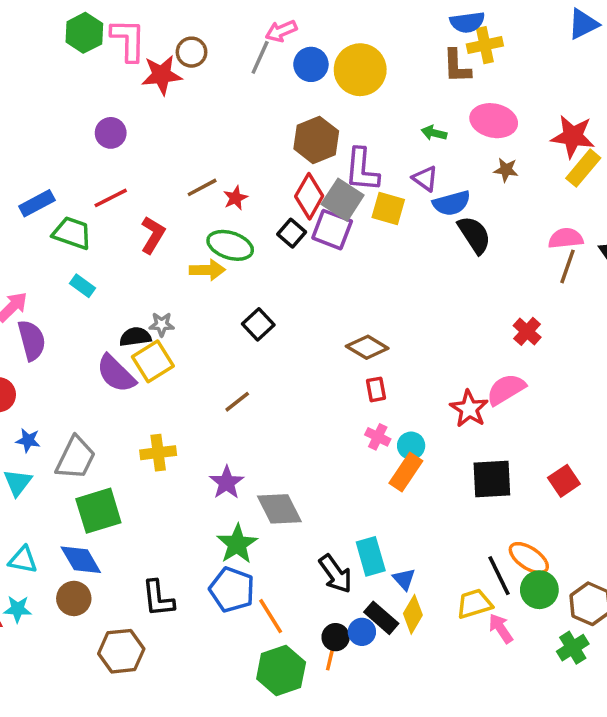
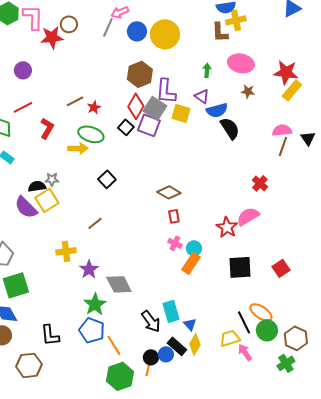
green arrow: (434, 133) -> (207, 70), turned 80
yellow cross: (158, 453) -> (66, 251), moved

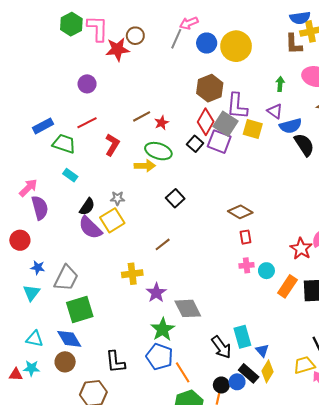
black semicircle: (37, 186) -> (87, 207), moved, turned 132
pink cross: (175, 243) -> (247, 265), turned -32
orange rectangle: (191, 263) -> (287, 286), moved

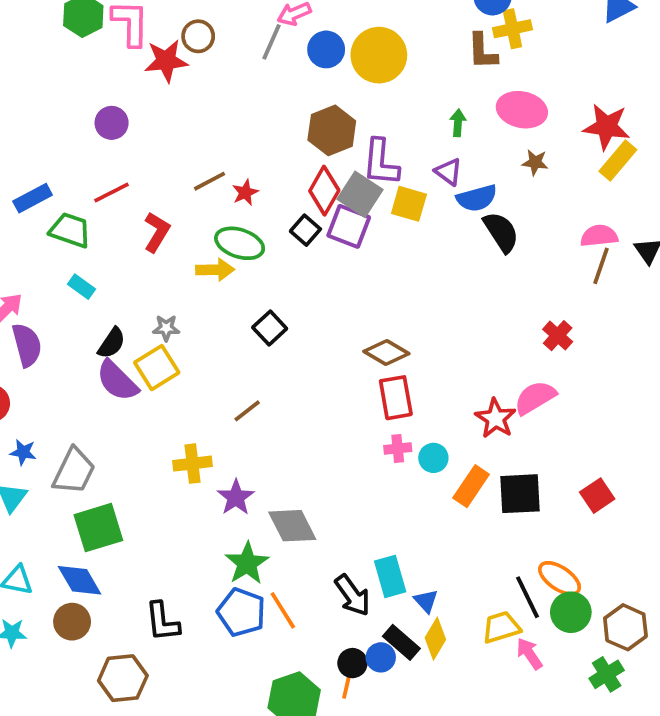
red rectangle: (245, 237) -> (396, 398), size x1.6
orange line: (183, 372) -> (283, 610), moved

